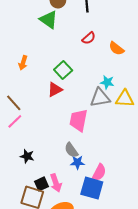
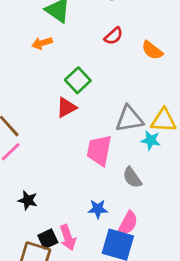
orange arrow: (23, 63) -> (42, 43), moved, turned 56
cyan star: (107, 82) -> (151, 140), moved
gray semicircle: (71, 150) -> (132, 178), moved

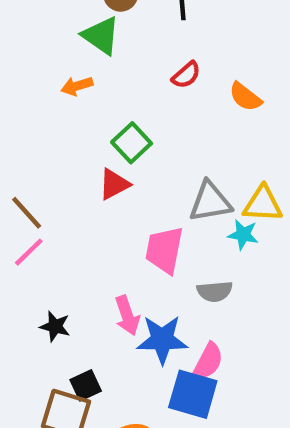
gray semicircle: (132, 178) -> (215, 291), turned -60
blue star: (98, 209) -> (162, 339), size x1.6
pink arrow: (68, 238) -> (127, 315), moved

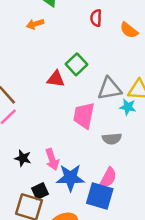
red semicircle: (186, 75) -> (96, 18), turned 133
green square: (132, 143) -> (77, 64), moved
red triangle: (114, 184) -> (56, 79), turned 36
pink arrow: (127, 315) -> (52, 159), moved
blue star: (162, 339) -> (70, 178), moved

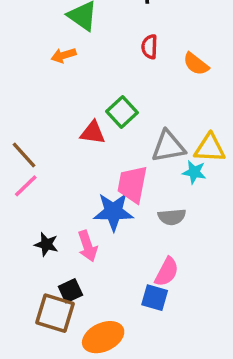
blue star: (70, 178) -> (113, 212), moved
blue square: (100, 196) -> (155, 298), size x0.7

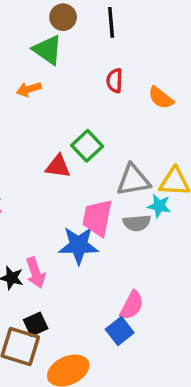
gray semicircle: (172, 217) -> (137, 223), moved
pink arrow: (88, 246) -> (36, 273), moved
blue square: (155, 298) -> (120, 331), turned 36

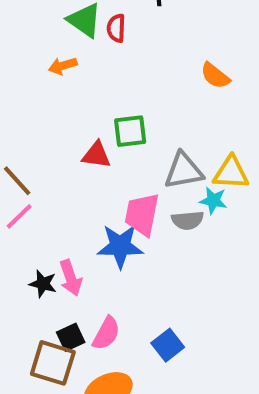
red semicircle: (115, 81) -> (116, 28), moved
green square: (87, 146) -> (130, 131), turned 36
pink semicircle: (132, 305) -> (106, 333), moved

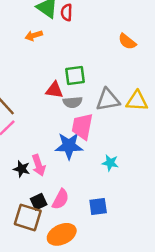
cyan star: (213, 201) -> (110, 163), moved
gray semicircle: (188, 220) -> (73, 102), moved
blue square: (168, 345) -> (98, 206), turned 30

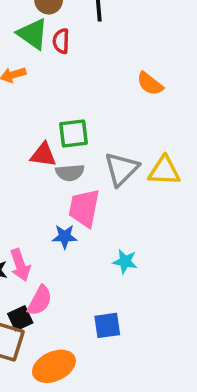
gray triangle: (108, 100) -> (121, 169), turned -35
blue star: (69, 146) -> (65, 237), size x0.6
pink semicircle: (60, 199) -> (40, 301), moved

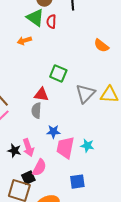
green square: (73, 133) -> (58, 74), turned 30
red triangle: (43, 155) -> (41, 95), moved
gray semicircle: (70, 173) -> (36, 111), moved, turned 98
pink trapezoid: (84, 208) -> (65, 148), moved

